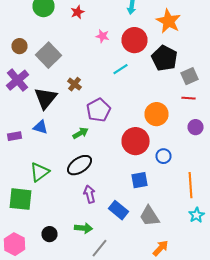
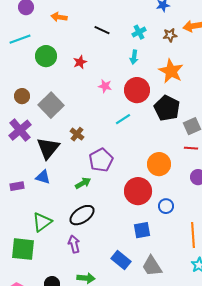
purple arrow: (90, 194) -> (74, 244), moved

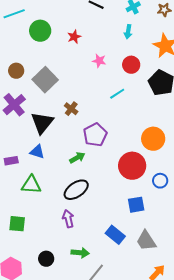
red circle: (137, 90) -> (131, 65), size x0.7
green triangle: (42, 222) -> (31, 185), moved, turned 40
green square: (23, 249) -> (17, 224), size x0.7

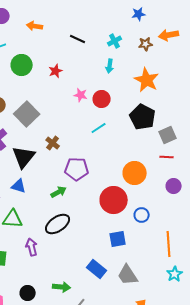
red circle: (131, 65) -> (102, 99), moved
purple pentagon: (95, 135) -> (77, 169), turned 30
purple arrow: (68, 219) -> (32, 247), moved

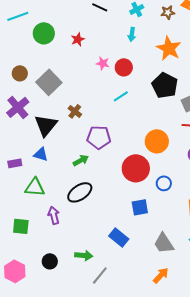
gray trapezoid: (128, 275) -> (164, 243), moved

